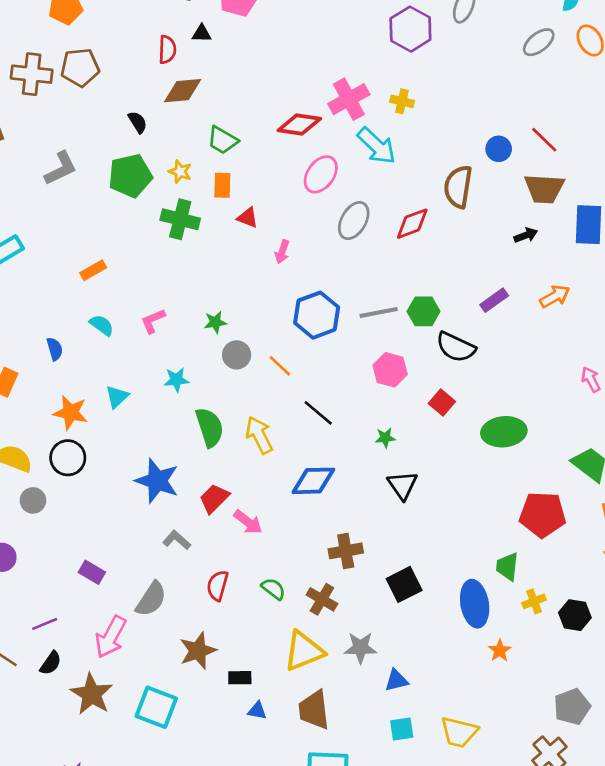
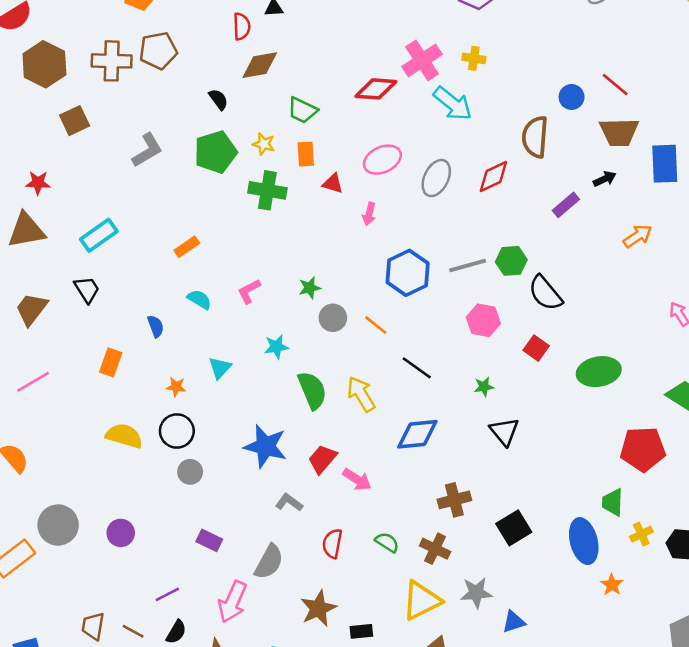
pink ellipse: (321, 174) -> (382, 160), moved, turned 33
purple rectangle: (494, 300) -> (566, 205), moved
black semicircle: (456, 347) -> (545, 293), turned 30
orange star: (71, 413) -> (176, 387), size x0.6
gray circle: (33, 500) -> (190, 472), moved

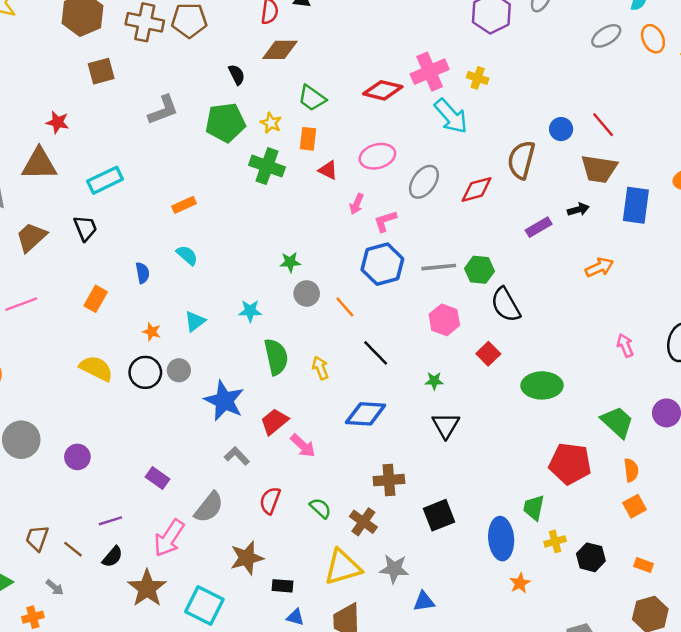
pink L-shape: (249, 291) -> (385, 221), moved
yellow arrow: (361, 394) -> (320, 368), size x0.7
gray circle: (190, 472) -> (179, 370), moved

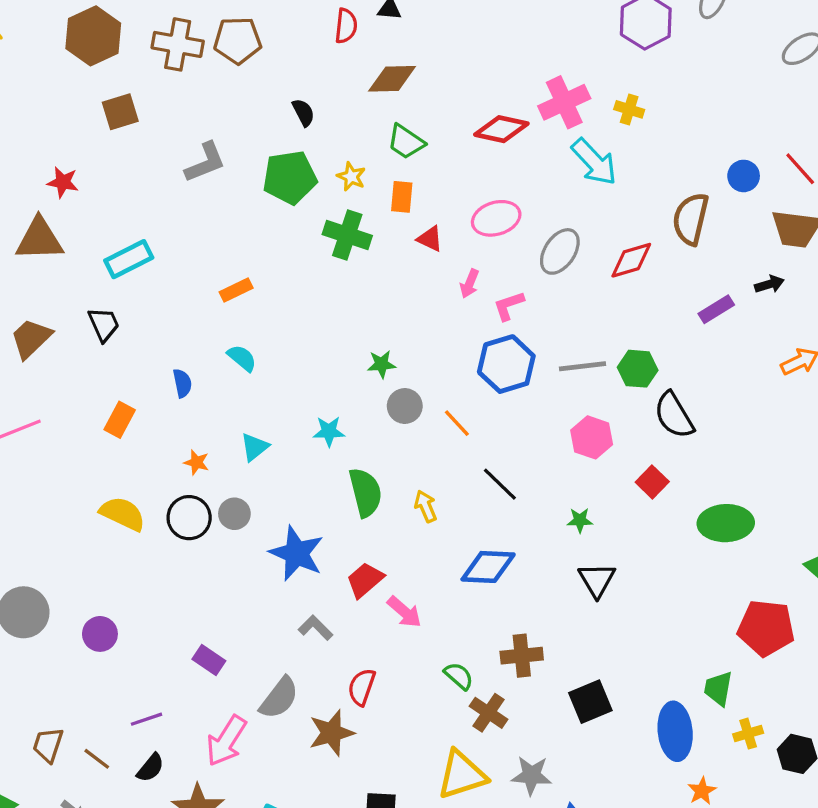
brown diamond: (280, 50) -> (392, 79), moved
green semicircle: (320, 508) -> (459, 676), moved
brown star: (247, 558) -> (332, 733), moved

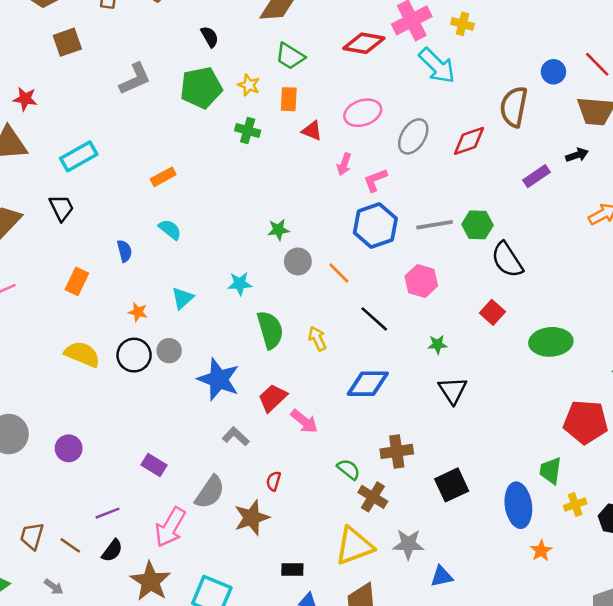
green cross: (347, 235) -> (248, 131), size x0.7
pink hexagon: (592, 437) -> (421, 281), moved
red semicircle: (362, 687) -> (274, 481), size x0.7

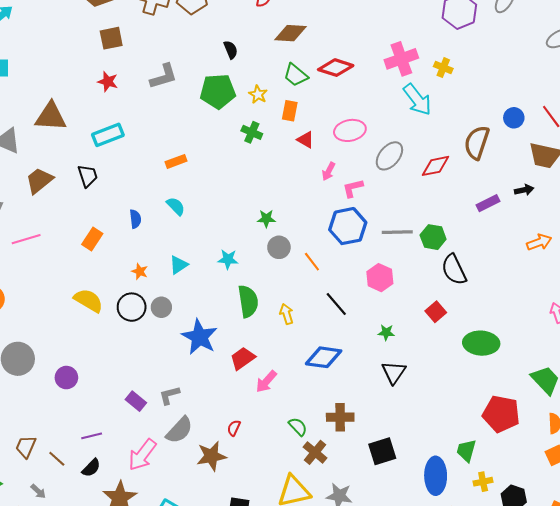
red diamond: (364, 43) -> (336, 68), moved
red star: (25, 99) -> (108, 82), moved
pink arrow: (304, 421) -> (266, 382), turned 85
gray L-shape: (236, 436) -> (169, 395), moved, turned -65

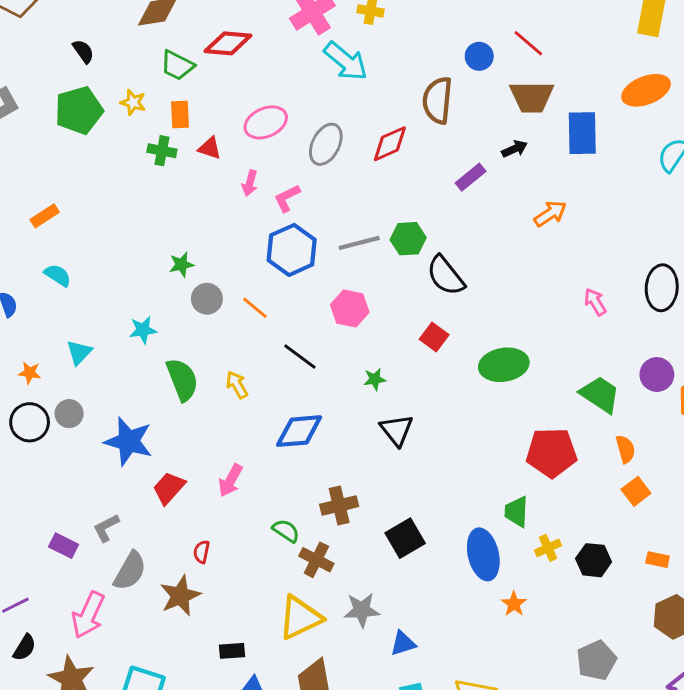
green cross: (252, 132) -> (162, 151), moved
red trapezoid: (243, 358) -> (169, 488), moved

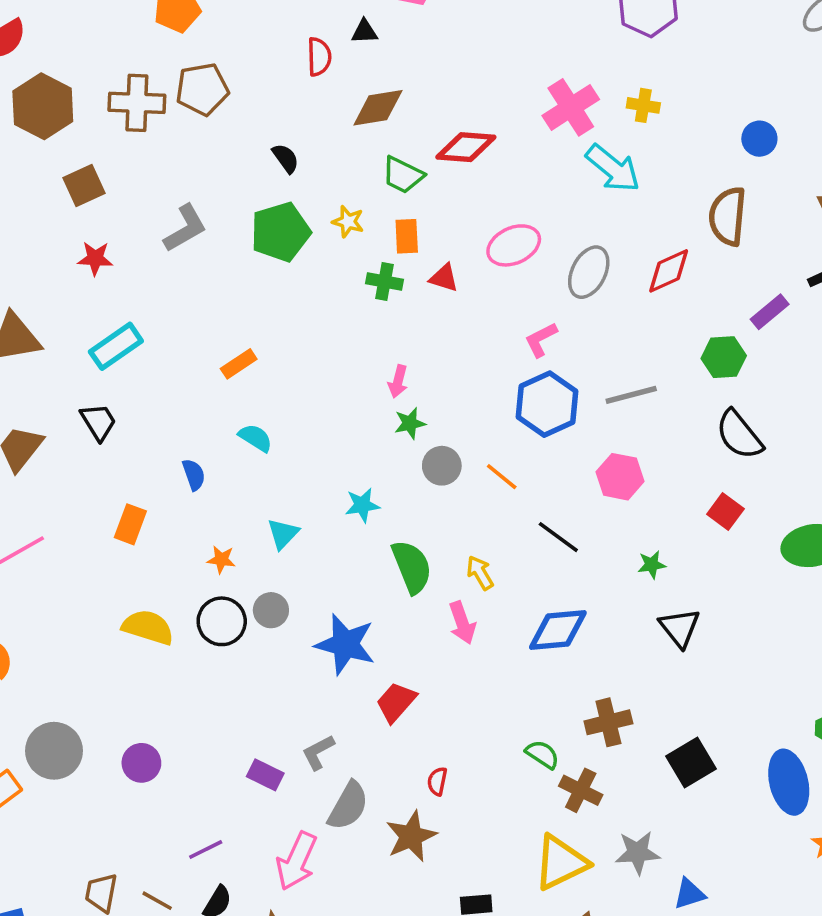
blue circle: (479, 56) -> (759, 139), moved
pink arrow: (250, 183) -> (398, 381), moved
green hexagon: (408, 239) -> (724, 357), moved
pink arrow: (230, 480) -> (462, 623), moved, turned -48

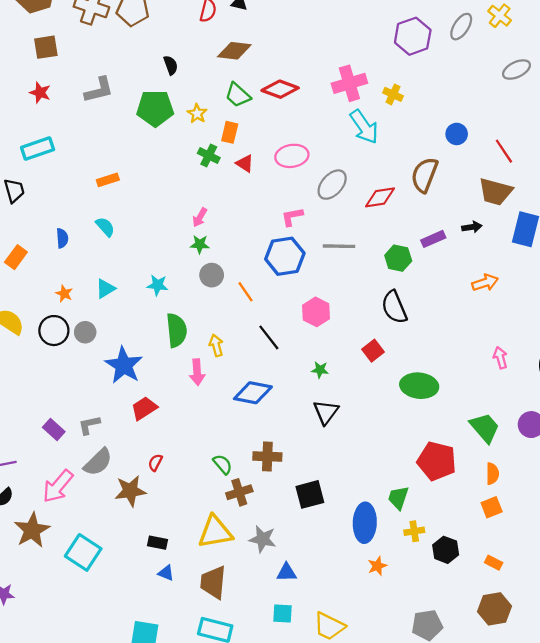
gray line: (631, 395) -> (339, 246), moved
brown cross: (581, 790) -> (239, 492), turned 30

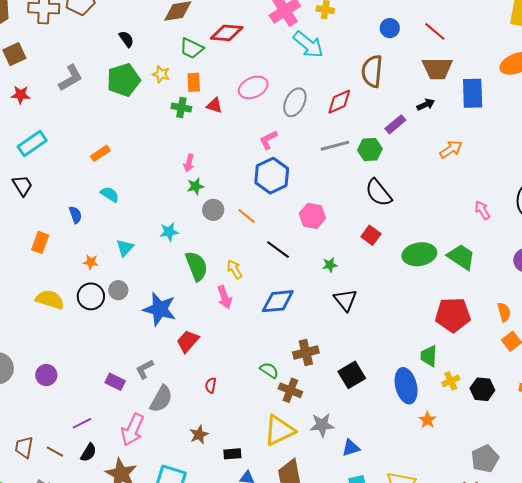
gray line: (339, 246) -> (335, 146), moved
green trapezoid: (485, 428) -> (461, 257), moved
brown star: (130, 491) -> (199, 435), moved, size x0.7
brown cross: (239, 492) -> (290, 390), turned -35

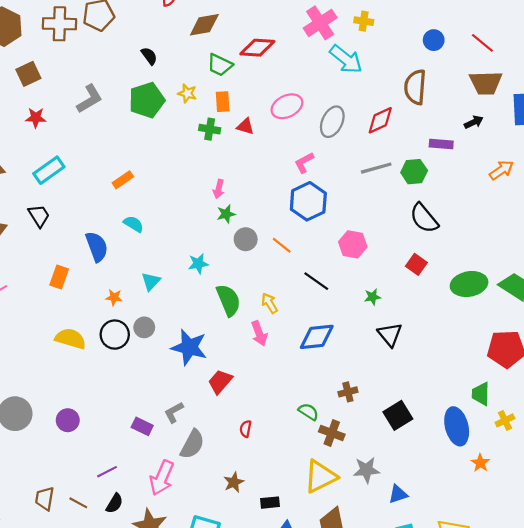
purple rectangle: (395, 124) -> (441, 144), turned 45
blue semicircle: (75, 215) -> (97, 247), size x1.6
brown cross: (306, 353) -> (348, 392), size x0.7

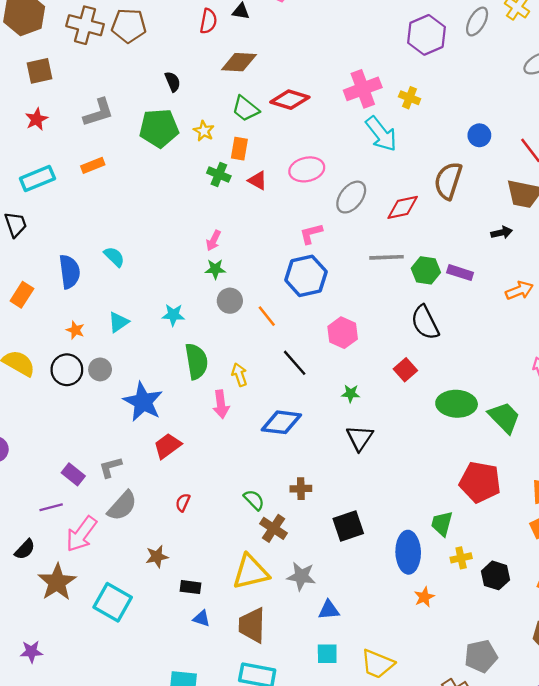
red star: (36, 118) -> (36, 119), turned 30
purple rectangle: (441, 144) -> (460, 273), moved
orange rectangle: (123, 180) -> (93, 165), moved
purple line: (107, 472) -> (51, 507), moved

